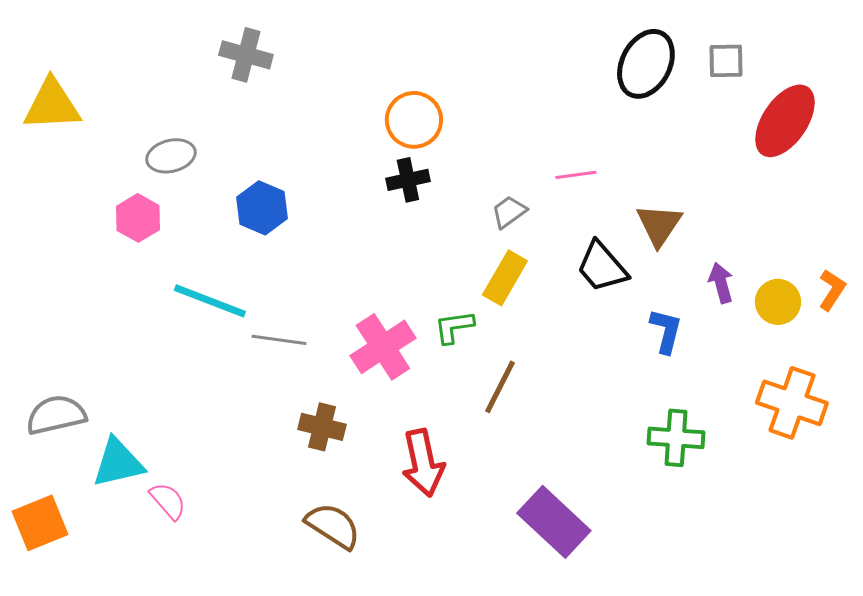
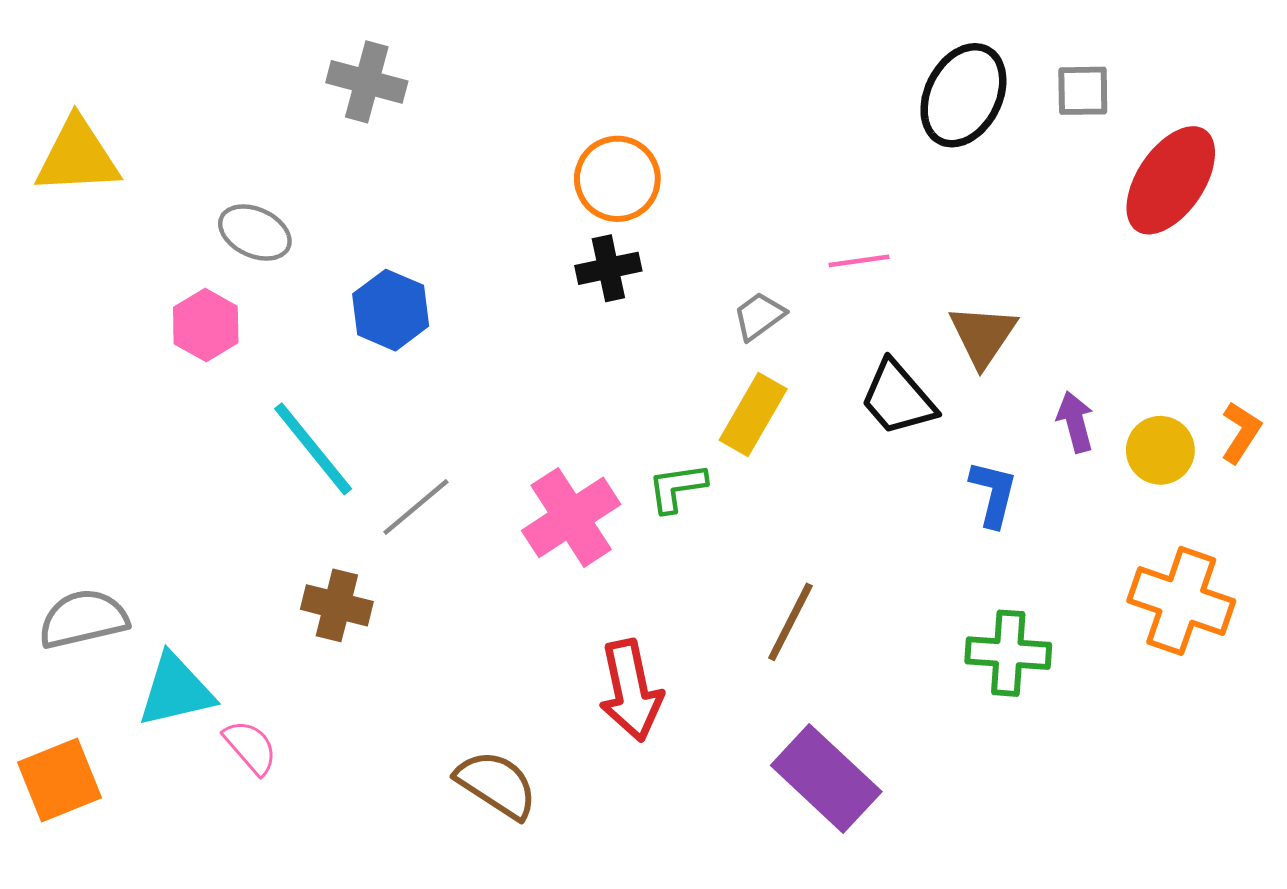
gray ellipse: (171, 156) -> (255, 232), turned 39
cyan line: (210, 301) -> (313, 449), turned 30
gray line: (279, 340) -> (416, 507), turned -48
brown line: (500, 387) -> (790, 622), moved
brown cross: (322, 427) -> (337, 605), moved

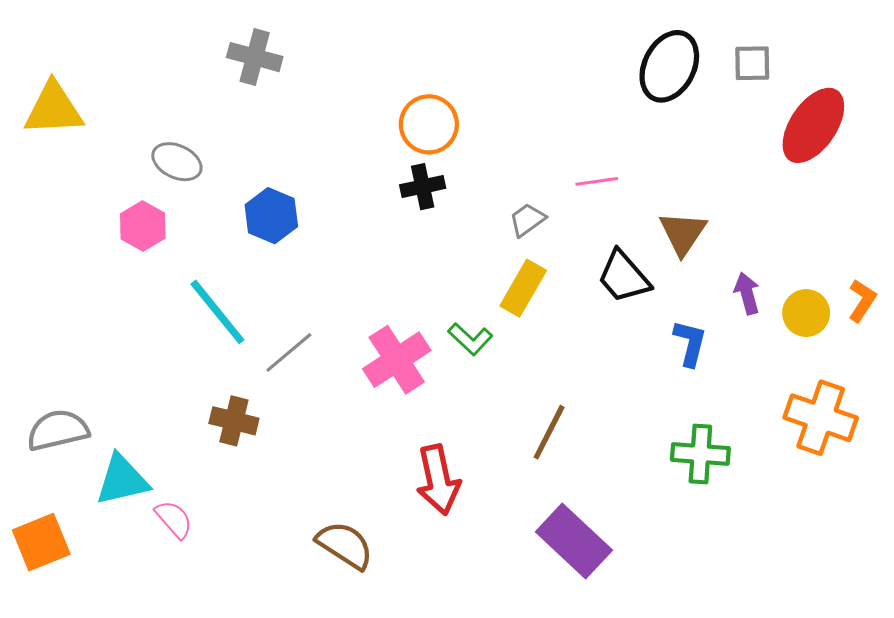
green L-shape: (677, 488) -> (470, 339), turned -129

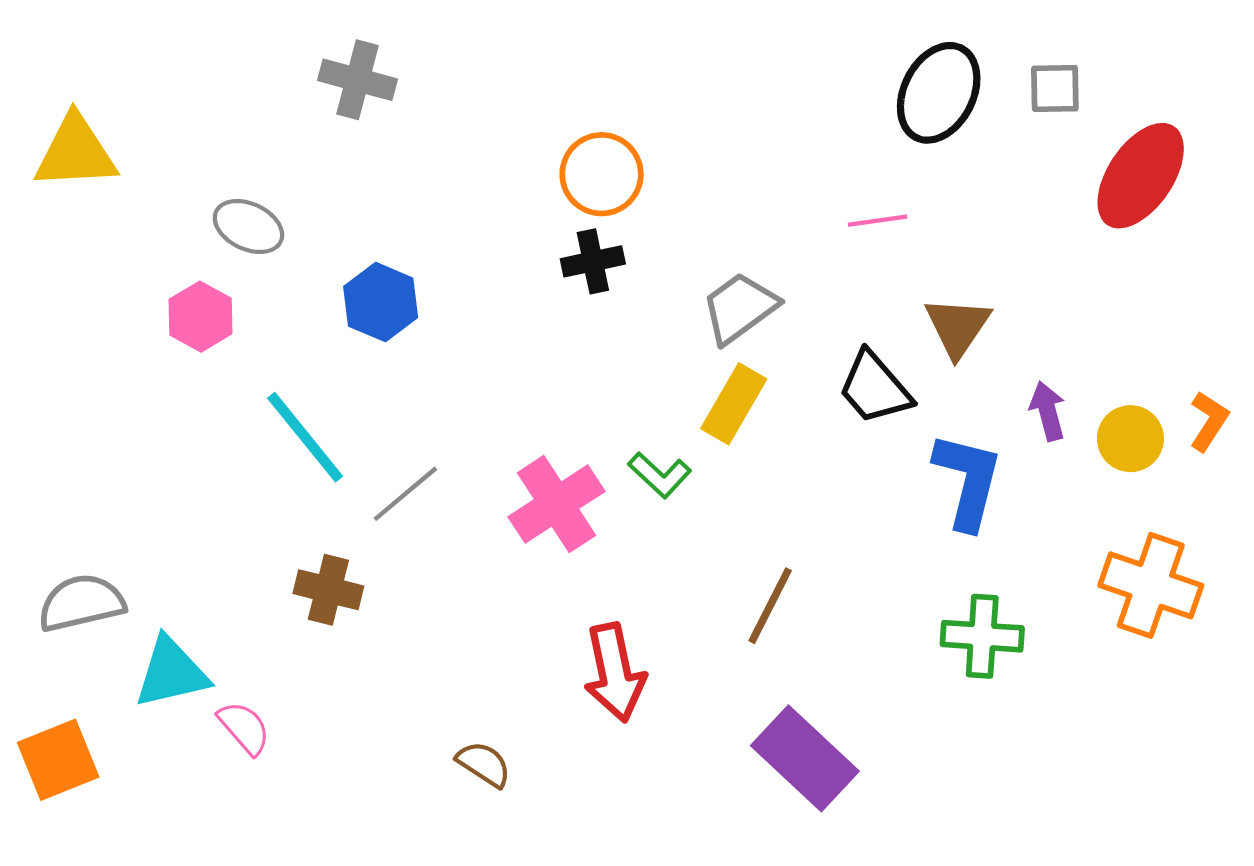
pink line: (597, 181) -> (878, 221), moved
gray trapezoid: (527, 220) -> (740, 308), size x1.5
blue L-shape: (690, 343) -> (968, 481), size x1.5
brown semicircle: (345, 545) -> (484, 764), size x0.7

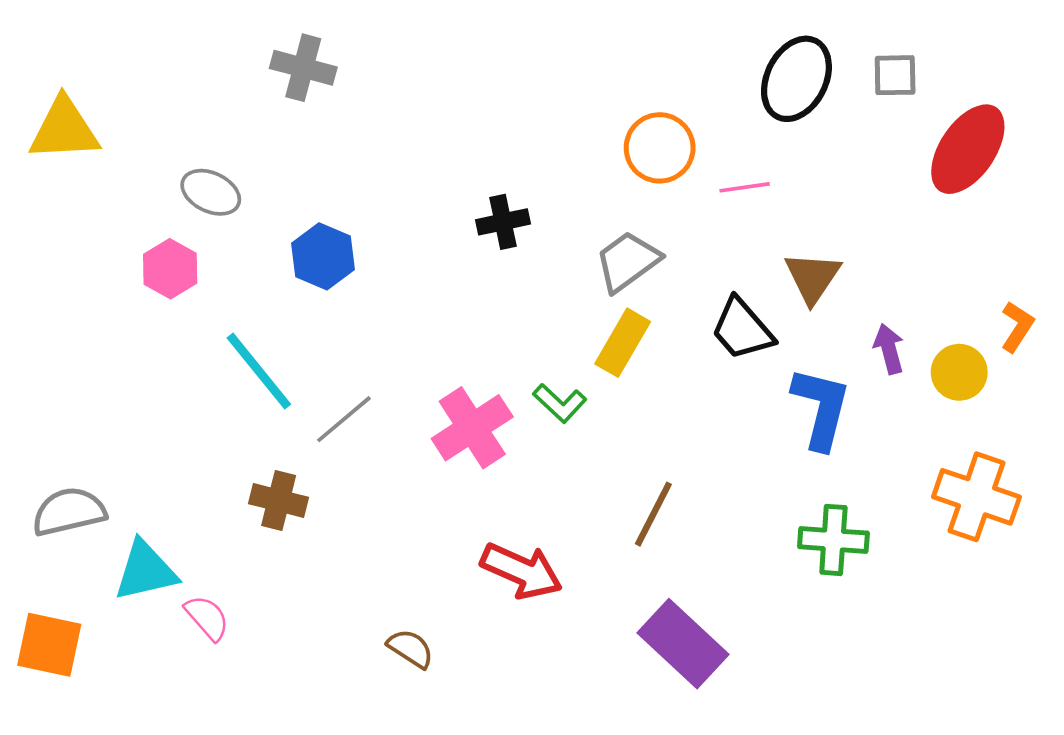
orange circle: (602, 174) -> (660, 148), moved
orange L-shape: (1209, 421) -> (1017, 327), moved
red arrow: (615, 673) -> (521, 571), turned -54
orange square: (58, 760) -> (49, 645), turned 34

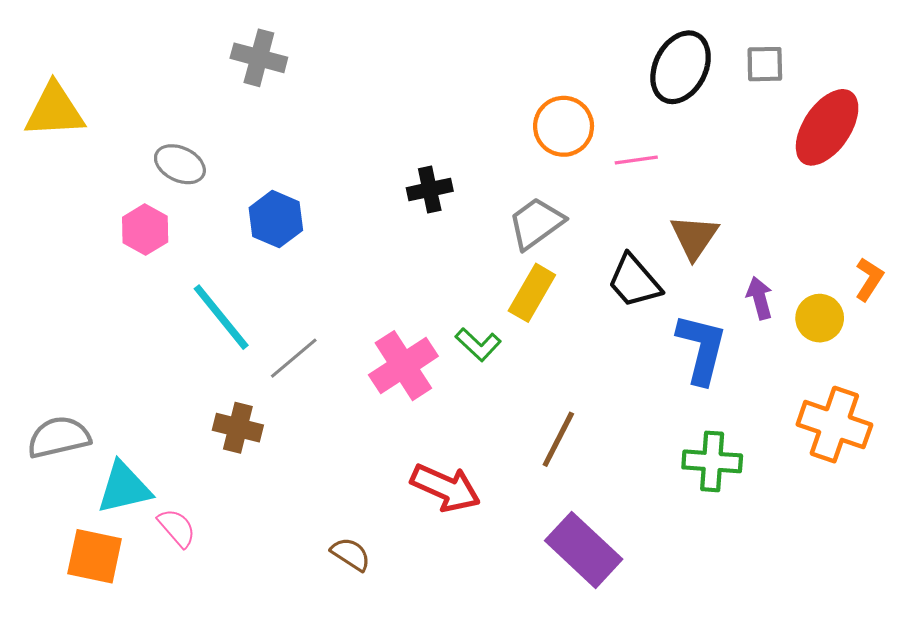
orange square: (49, 645) -> (95, 556), moved

